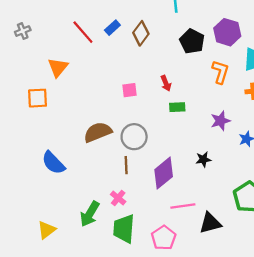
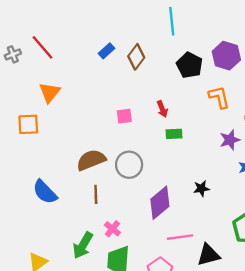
red line: (83, 32) -> (42, 47), moved
orange L-shape: (220, 72) -> (219, 97), turned -30
purple star: (220, 121) -> (230, 140), moved
brown line: (126, 165) -> (96, 194), moved

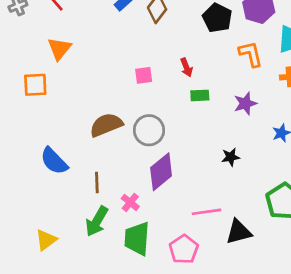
purple star: (230, 140) -> (245, 103), moved
brown line: (96, 194) -> (97, 182), moved
purple diamond: (160, 203) -> (161, 172), moved

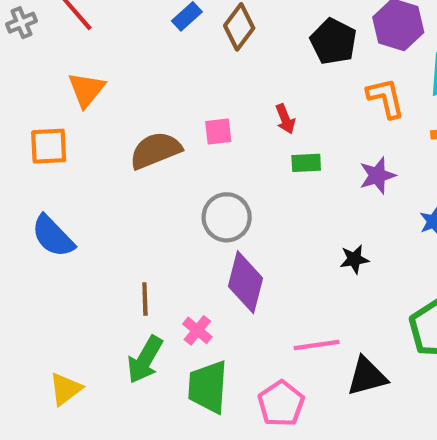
brown semicircle: (106, 125) -> (155, 150), moved
blue semicircle: (54, 161) -> (53, 236), moved
purple diamond: (161, 172) -> (245, 282), turned -36

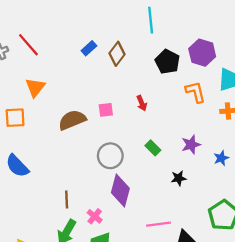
green rectangle: (306, 163) -> (153, 148), moved, turned 48
purple star: (377, 175) -> (191, 145), moved

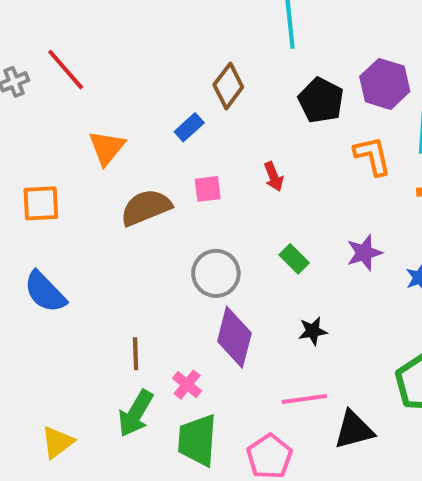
blue rectangle: (89, 48) -> (189, 127), moved
orange triangle: (35, 87) -> (107, 148), moved
black star: (179, 178) -> (313, 331), moved

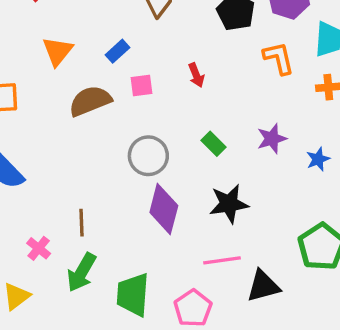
blue rectangle: (189, 127) -> (117, 51), moved
black star: (313, 331) -> (229, 204), size x1.6
pink cross: (187, 385) -> (39, 248), moved

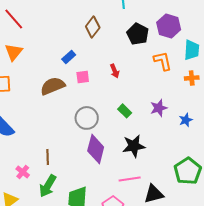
orange triangle: (57, 51) -> (14, 52), moved

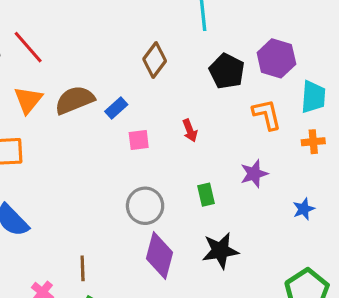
brown semicircle: (53, 86) -> (75, 100), moved
purple star: (159, 108) -> (254, 174), moved
green rectangle: (125, 111) -> (206, 195), turned 32

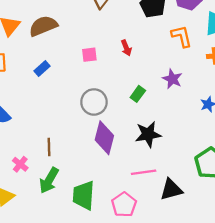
blue rectangle: (116, 108) -> (42, 69), moved
purple star: (254, 174) -> (172, 79), turned -30
green rectangle: (206, 195) -> (138, 94), turned 49

